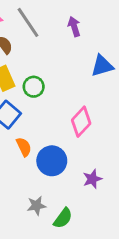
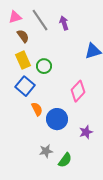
purple arrow: (74, 27) -> (64, 23), moved

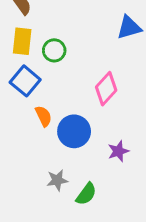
yellow rectangle: (23, 60) -> (22, 41), turned 30

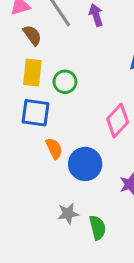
blue square: (25, 81) -> (35, 113), turned -32
green semicircle: (86, 194) -> (98, 228), turned -50

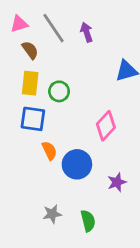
gray star: (68, 214) -> (52, 214), moved

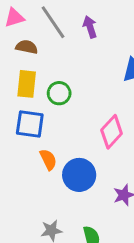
brown semicircle: (30, 50) -> (27, 47), turned -42

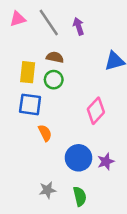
brown semicircle: (27, 47) -> (55, 57), moved
blue circle: (79, 175) -> (78, 158), moved

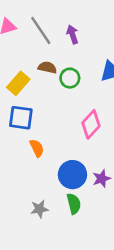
yellow rectangle: (28, 72) -> (18, 83), turned 35
green circle: (54, 80) -> (70, 78), moved
green semicircle: (80, 196) -> (74, 204), moved

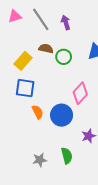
blue circle: (72, 175) -> (62, 115), moved

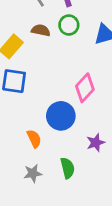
green circle: (64, 57) -> (69, 25), moved
orange semicircle: (38, 112) -> (34, 139), moved

